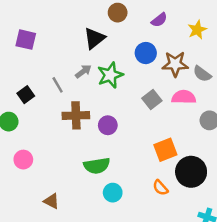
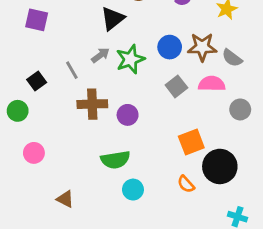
blue circle: (146, 53) -> (170, 47), moved

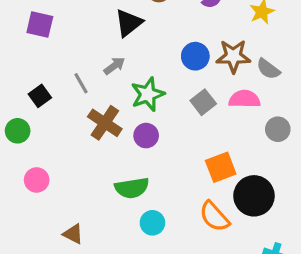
green star: (130, 59) -> (148, 94), moved
brown cross: (92, 104) -> (105, 123), turned 36
orange semicircle: (186, 184) -> (214, 216), size x1.5

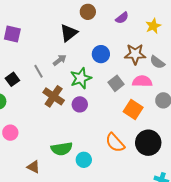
blue circle: (195, 56) -> (101, 54), moved
orange square: (221, 167) -> (133, 109), moved, turned -36
green semicircle: (132, 188) -> (62, 149), moved
orange semicircle: (214, 216) -> (115, 143), moved

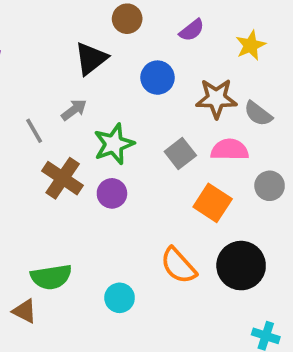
blue circle: (101, 54) -> (158, 78), moved
green semicircle: (62, 149) -> (51, 277), moved

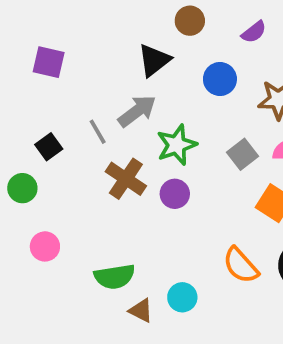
gray arrow: (74, 110) -> (137, 111), size x1.5
brown triangle: (25, 311) -> (141, 310), moved

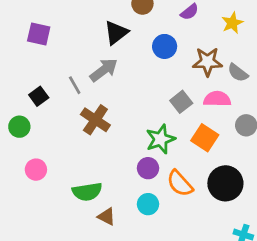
green star: (177, 145) -> (160, 139), moved
purple circle: (175, 194) -> (148, 168), moved
cyan circle: (182, 297) -> (148, 204), moved

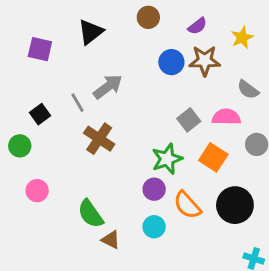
black triangle: (116, 33) -> (91, 32), moved
brown star: (207, 62) -> (205, 61), moved
green semicircle: (87, 192) -> (91, 214), turned 64

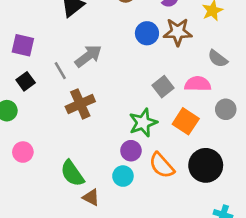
purple square: (40, 49) -> (23, 45), moved
brown cross: (99, 139) -> (80, 104), turned 32
cyan circle: (154, 227) -> (123, 176), moved

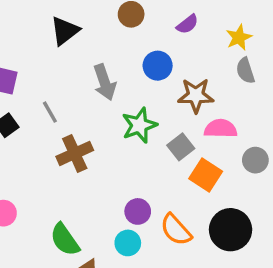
brown star: (178, 32) -> (196, 95), moved
gray arrow: (88, 56) -> (105, 82), moved, turned 108
gray semicircle: (218, 59) -> (245, 71), moved, turned 35
gray square: (163, 87) -> (181, 147), moved
green star: (143, 123) -> (139, 125), moved

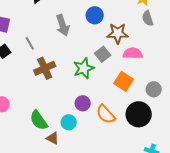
green star: (139, 125) -> (84, 68), moved
gray square: (181, 147) -> (103, 54), moved
gray circle: (255, 160) -> (154, 89), moved
cyan circle: (128, 243) -> (69, 122), moved

